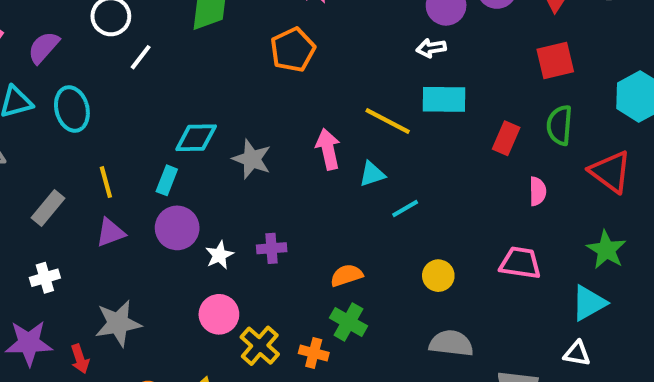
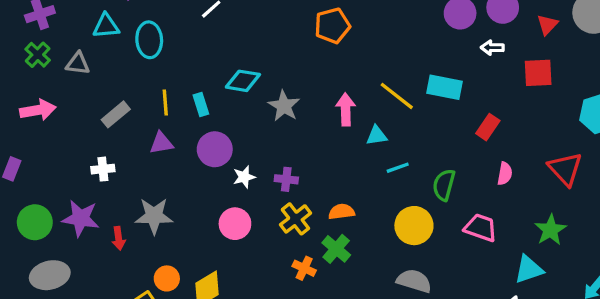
white arrow: (431, 48) -> (492, 48), moved
green semicircle: (560, 125) -> (444, 185), moved
cyan rectangle: (167, 180) -> (201, 105), moved, turned -50
yellow circle: (438, 276) -> (414, 226), size x1.5
yellow cross: (260, 346) -> (295, 219), moved

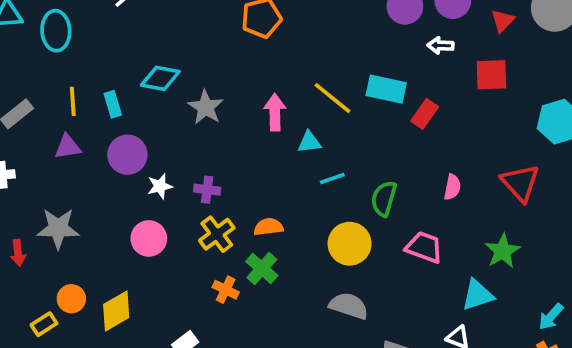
red rectangle: (488, 127) -> (425, 114), moved

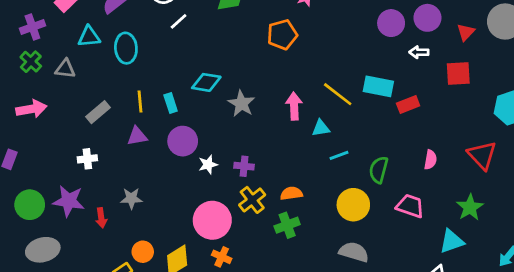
red rectangle: (425, 114) -> (408, 104), turned 35
gray star: (58, 228) -> (131, 198), size x0.7
pink circle: (149, 238) -> (212, 220), moved, size x1.4
green cross: (262, 268) -> (287, 225), turned 30
orange cross: (226, 290) -> (222, 257), moved

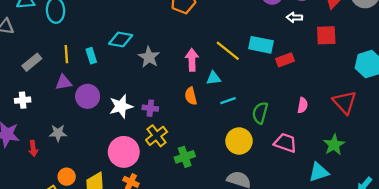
purple circle: (183, 141) -> (88, 96), moved
white star: (208, 164) -> (121, 106), size x1.5
orange semicircle: (291, 193) -> (191, 96), moved, turned -96

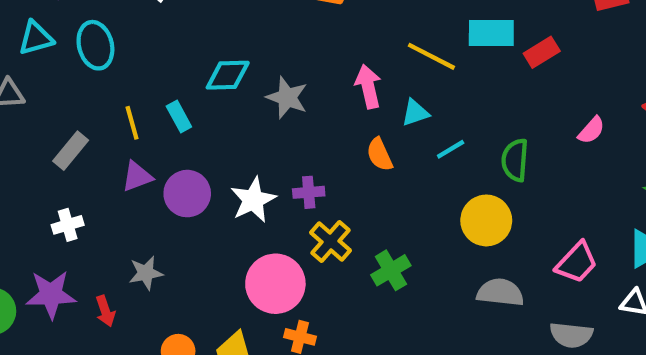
pink semicircle: (303, 105) -> (591, 130), turned 42
pink trapezoid: (285, 143) -> (577, 263), moved, turned 125

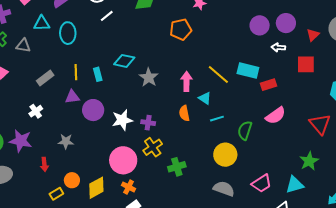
cyan triangle: (415, 113) -> (205, 98), turned 40
pink semicircle: (591, 130) -> (276, 115), moved, size x1.5
white cross: (68, 225) -> (36, 111), turned -32
red arrow: (105, 311) -> (44, 164), moved

